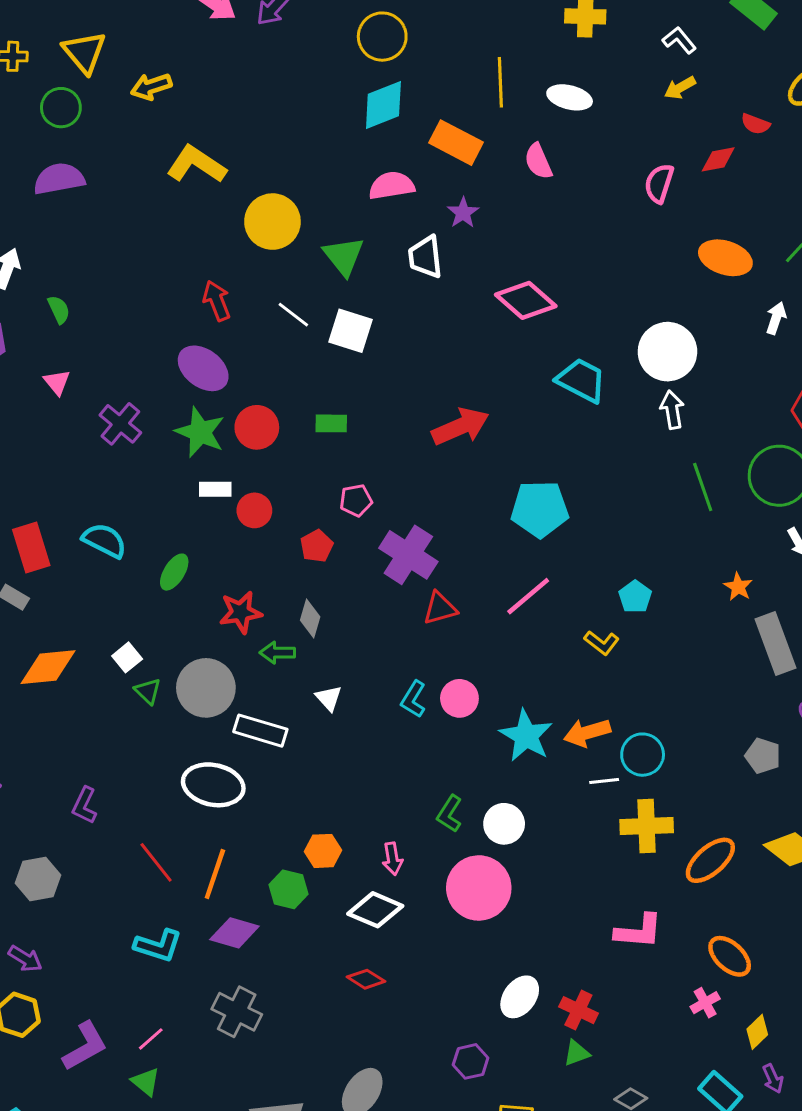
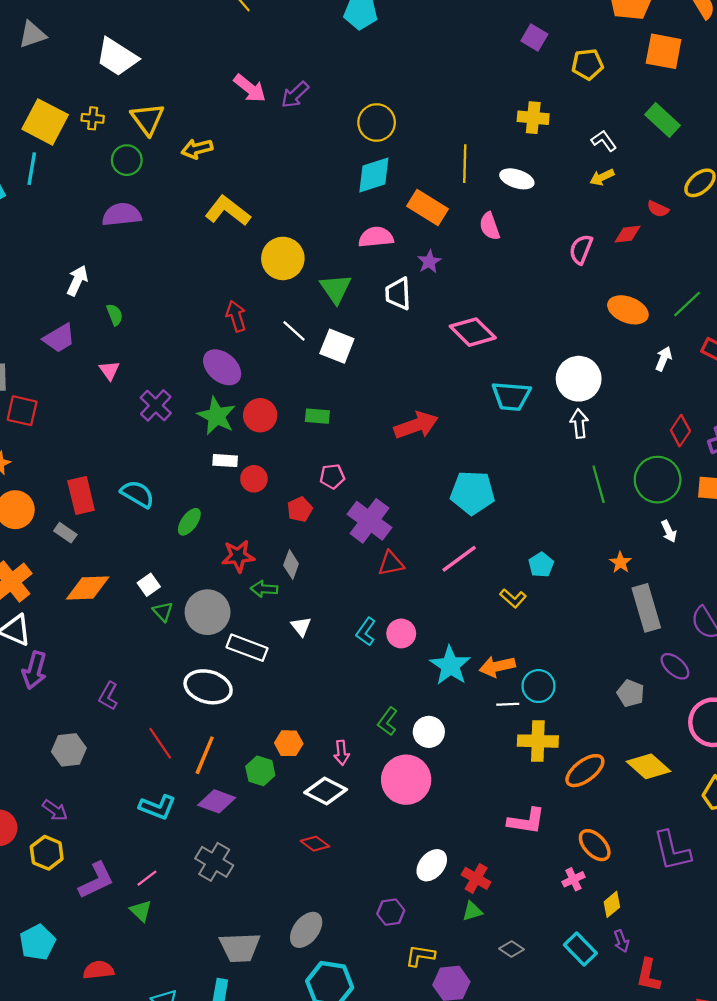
cyan trapezoid: (581, 380) -> (511, 396), turned 153

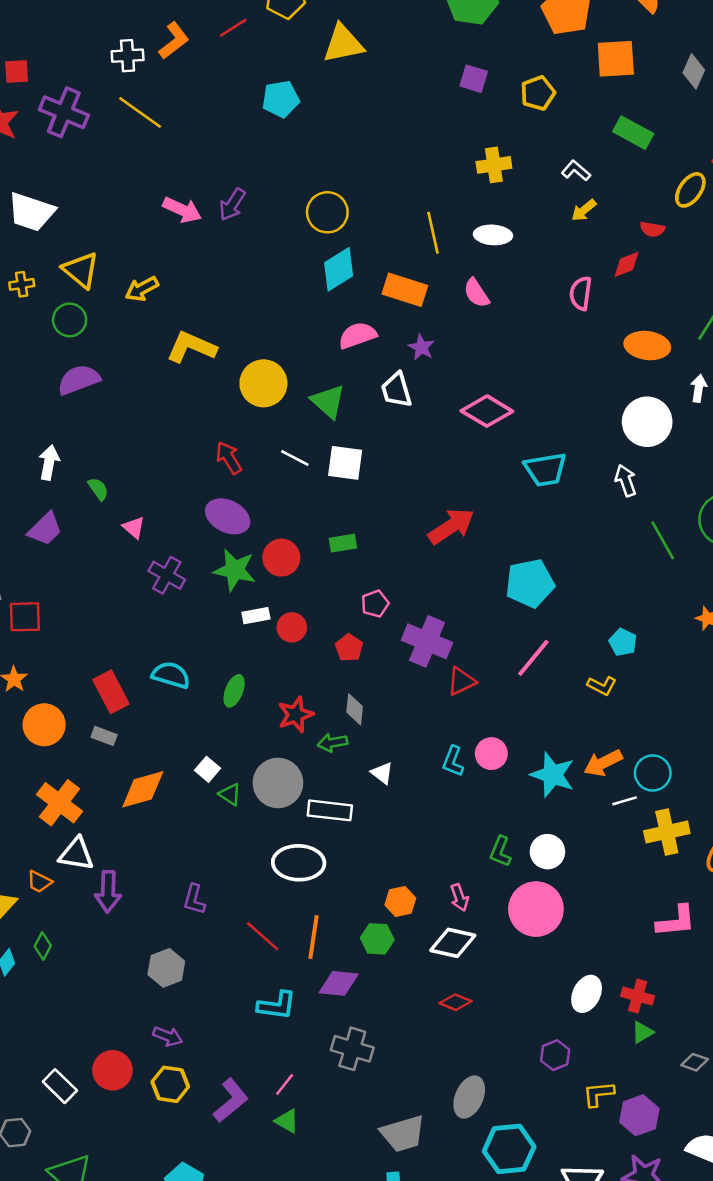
pink triangle: (109, 370) -> (134, 527), moved
white circle: (579, 379) -> (647, 422), moved

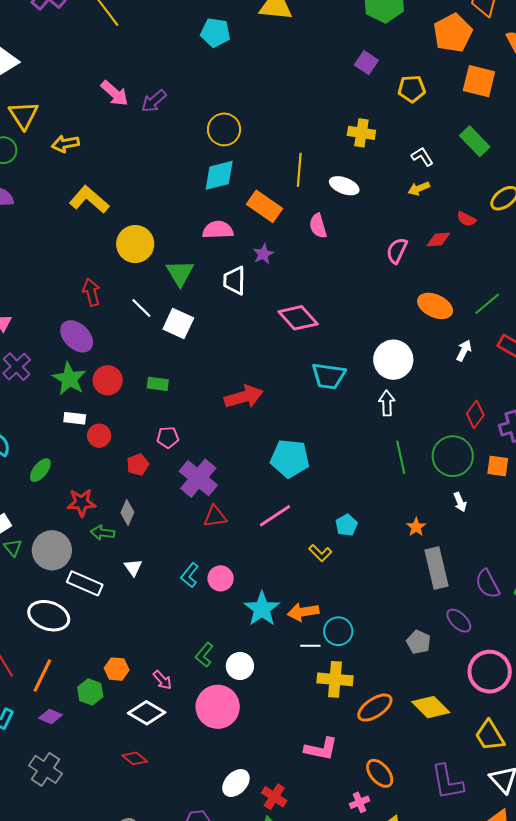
white circle: (647, 422) -> (393, 360), moved
pink arrow: (459, 898) -> (162, 680), turned -40
purple diamond: (339, 983) -> (51, 716), size x0.7

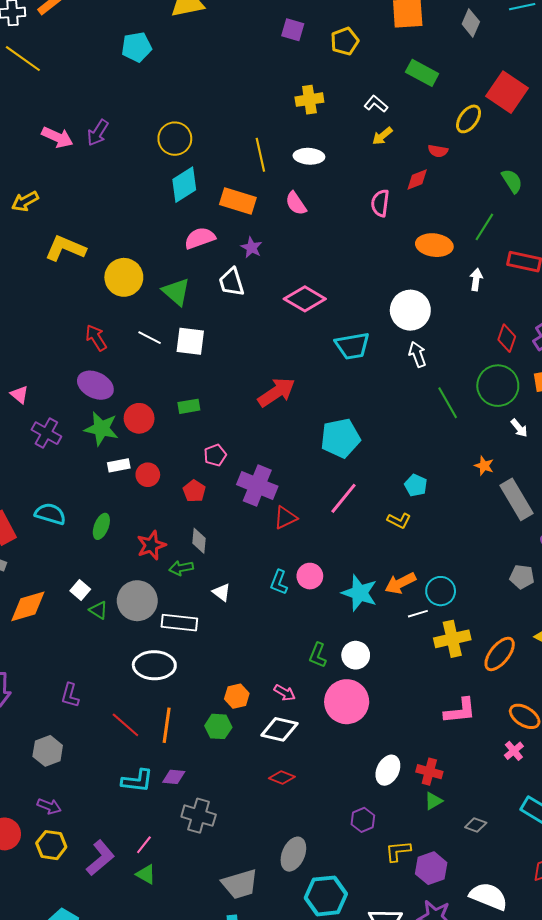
purple diamond: (51, 716) -> (174, 777), moved

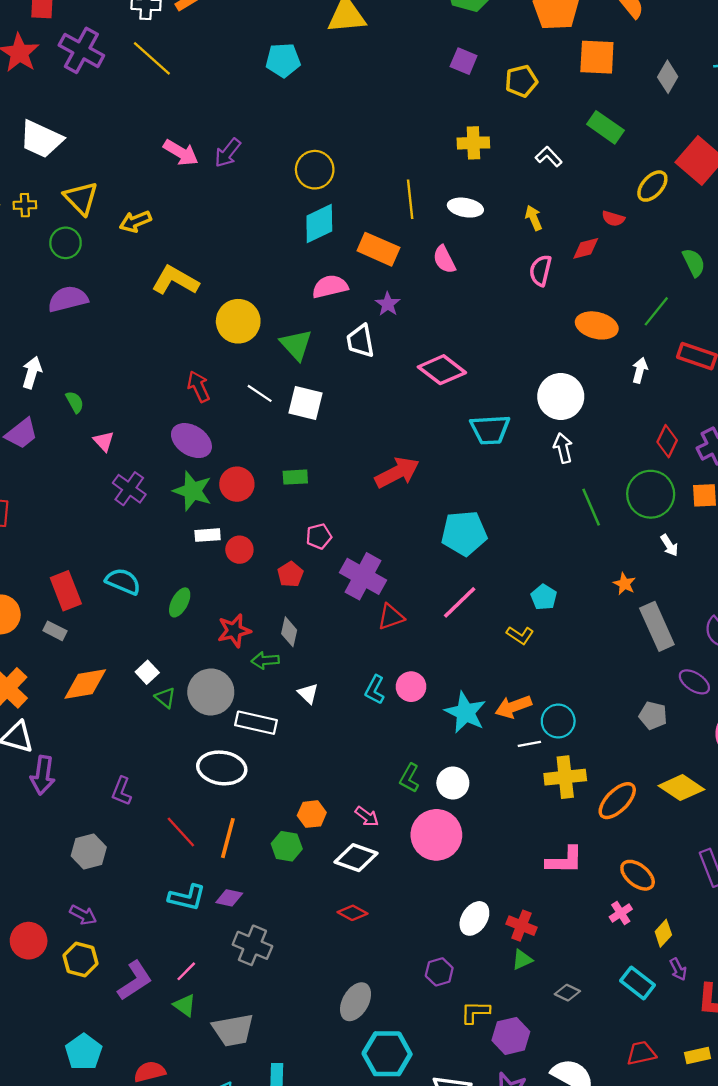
yellow arrow: (382, 136) -> (534, 218), moved, turned 100
gray trapezoid: (240, 884) -> (233, 1030), moved

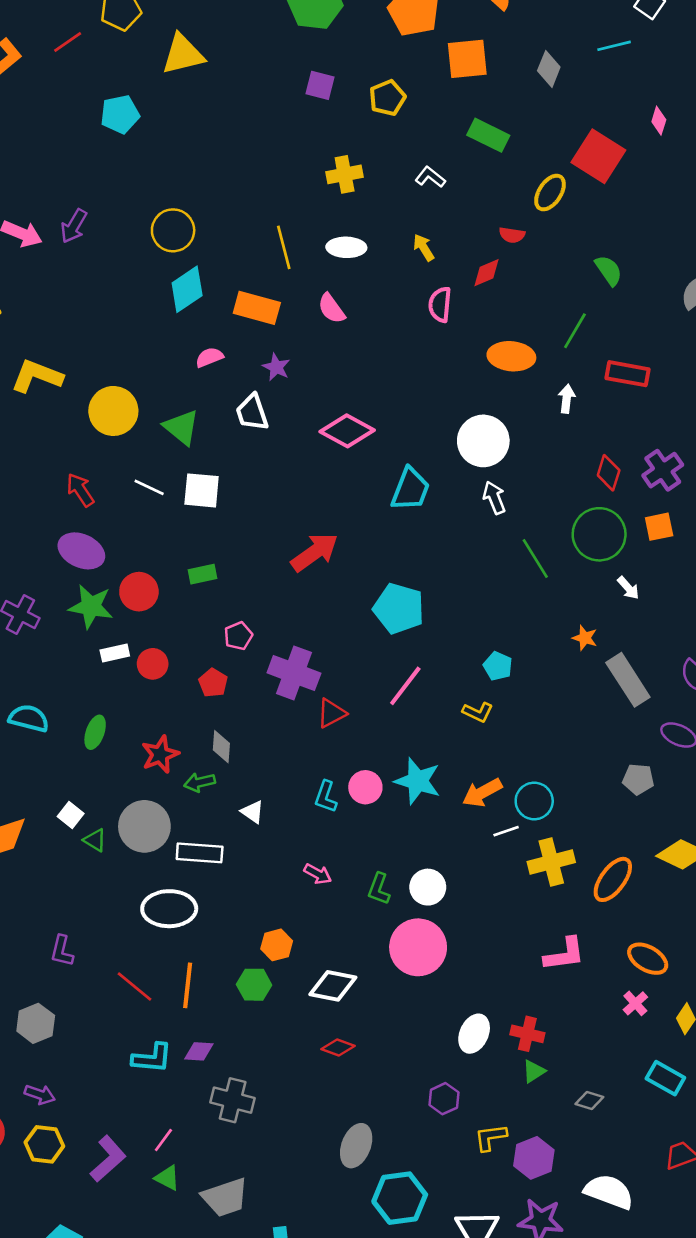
pink semicircle: (330, 287) -> (209, 357), size x0.7
cyan trapezoid: (490, 430) -> (410, 489), turned -57
cyan pentagon: (464, 533) -> (399, 608), turned 30
cyan star: (465, 712) -> (418, 781), moved
pink arrow: (367, 816) -> (318, 874), moved

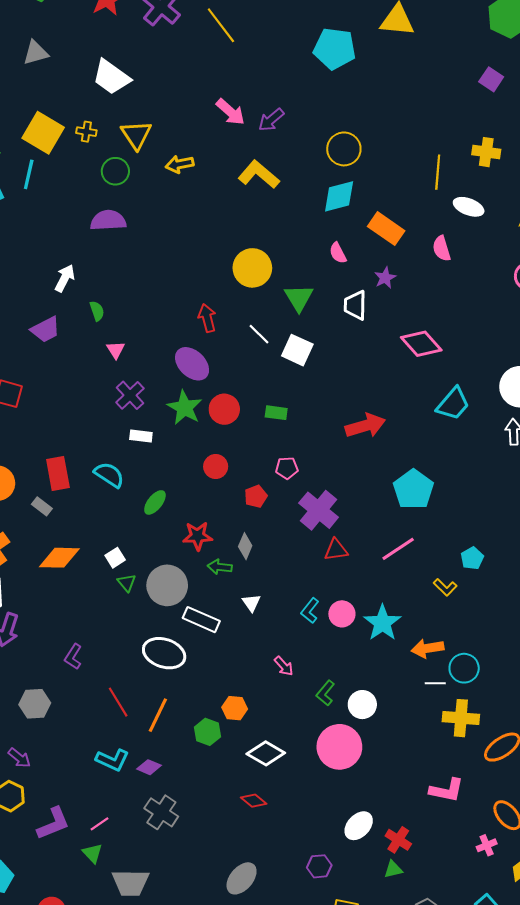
cyan pentagon: (120, 114) -> (335, 49), size x1.4
yellow line: (284, 247) -> (438, 172), moved
pink semicircle: (209, 357) -> (338, 253), turned -115
yellow L-shape: (37, 376) -> (259, 174), moved
white rectangle: (115, 653) -> (141, 436), moved

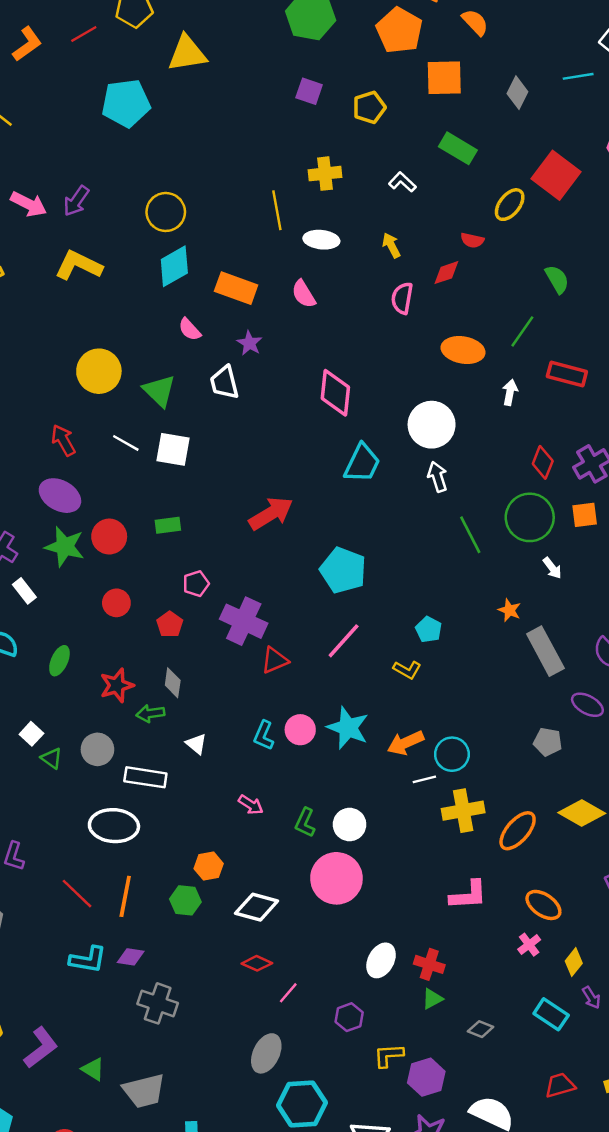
pink diamond: (421, 344) -> (335, 393), moved, turned 63
white rectangle: (141, 436) -> (24, 591), turned 60
gray circle: (167, 585) -> (97, 749), size x0.7
pink line: (100, 824) -> (288, 993), moved

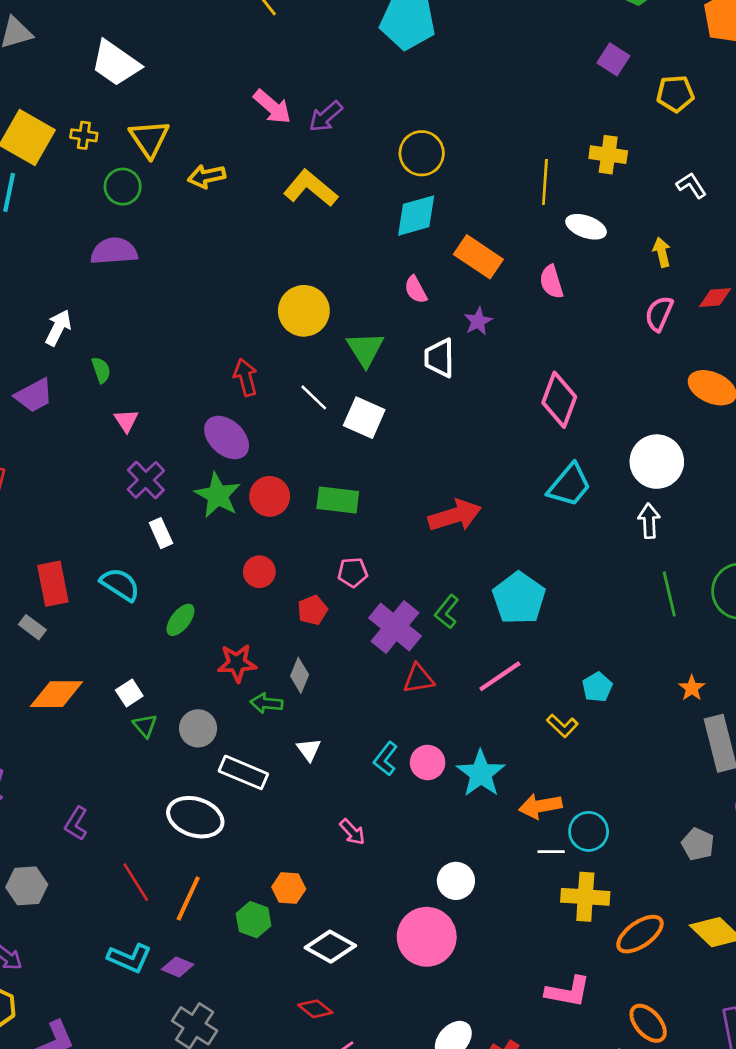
green rectangle: (168, 525) -> (338, 500), size x1.4
green L-shape: (305, 823) -> (447, 612), moved

